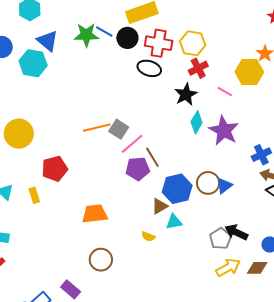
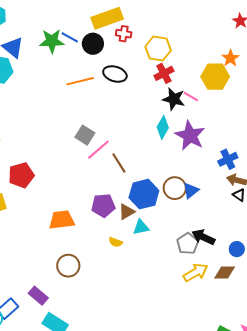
red cross: (159, 43) -> (124, 34), moved, size x0.6
black star: (186, 94) -> (174, 99), moved, turned -30
orange line: (97, 128) -> (80, 81), moved
purple pentagon: (138, 169) -> (103, 205), moved

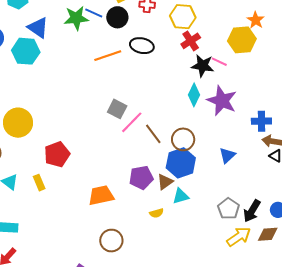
blue cross: (228, 159) -> (261, 121), turned 30
brown circle: (175, 188) -> (183, 139), moved
black arrow: (203, 237) -> (252, 211), moved, turned -80
yellow semicircle: (116, 242) -> (156, 213), turned -32

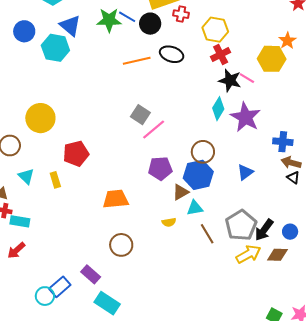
brown line: (153, 134) -> (207, 234), moved
purple pentagon: (141, 178) -> (160, 168), moved
gray pentagon: (228, 209) -> (241, 225), size x1.4

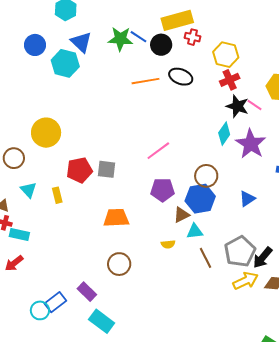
gray square: (140, 115) -> (106, 169), moved, turned -30

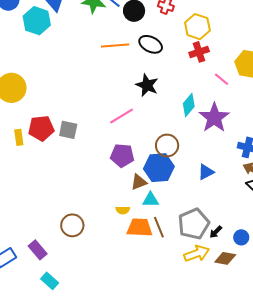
black star: (237, 106) -> (147, 85), moved
yellow rectangle: (57, 195) -> (19, 137), moved
orange trapezoid: (116, 218) -> (140, 228), moved
black arrow: (263, 258) -> (216, 232), size x0.6
cyan rectangle: (102, 321) -> (50, 281), size x0.7

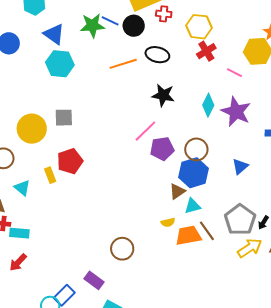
cyan hexagon: (37, 21) -> (60, 64), moved
gray square: (68, 130) -> (64, 118), moved
purple pentagon: (122, 156) -> (162, 149), moved

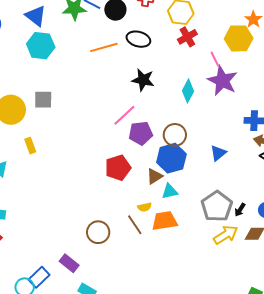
pink line: (234, 73) -> (215, 59), turned 35
purple star: (236, 112) -> (222, 81), moved
red pentagon: (70, 161) -> (118, 168), moved
yellow rectangle: (50, 175) -> (30, 146), moved
brown line: (207, 231) -> (135, 225), moved

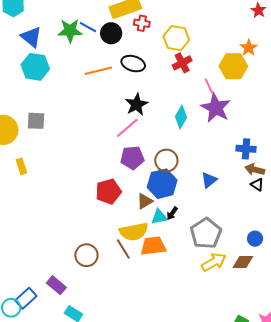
black star: (143, 80) -> (137, 104), turned 30
pink line: (124, 115) -> (127, 128), moved
yellow semicircle: (145, 207) -> (134, 232), size x2.0
black arrow: (240, 210) -> (172, 213), moved

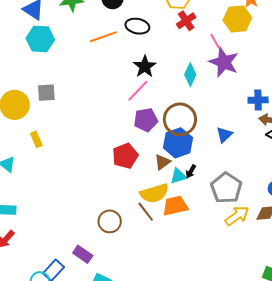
brown circle: (166, 161) -> (180, 119), size x1.4

